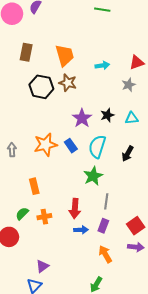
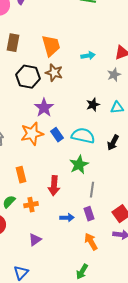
purple star: (82, 118) -> (44, 108), moved
cyan semicircle: (97, 147) -> (83, 136), turned 85
red arrow: (75, 208) -> (54, 186), moved
purple rectangle: (103, 226) -> (89, 214), turned -40
purple triangle: (42, 266) -> (35, 240), moved

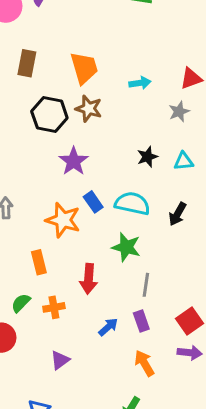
orange star: (32, 134) -> (63, 220), moved, turned 30
green star: (79, 165) -> (126, 247), turned -30
blue arrow: (67, 218) -> (108, 327), turned -40

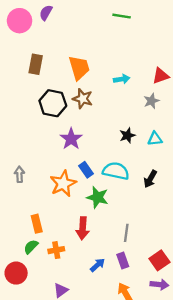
orange star: (63, 220) -> (63, 184), turned 30
green star: (126, 247) -> (98, 197), moved
orange rectangle: (39, 262) -> (37, 224), moved

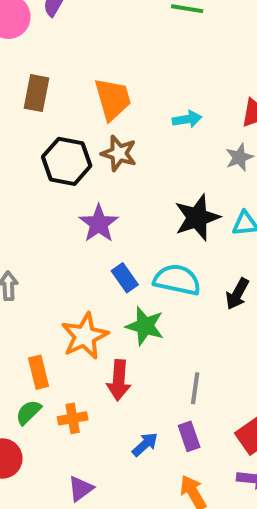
black star: (127, 135) -> (197, 218), size x1.6
orange star: (63, 184) -> (85, 336), moved

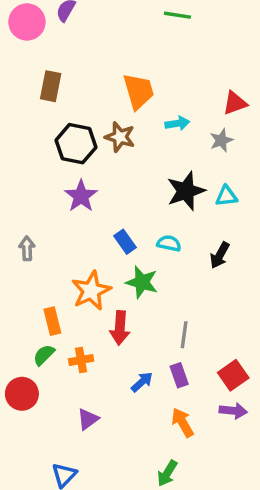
orange trapezoid: (113, 99) -> (139, 91), moved
cyan arrow: (187, 119) -> (177, 123), moved
purple star: (99, 224) -> (81, 196), moved
cyan semicircle: (177, 280) -> (169, 243), size x0.6

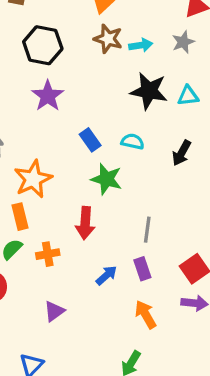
cyan arrow: (177, 123) -> (141, 45), moved
brown star: (120, 137) -> (108, 39), moved
black star: (186, 191) -> (149, 91), turned 30
orange star: (91, 291) -> (33, 179), moved

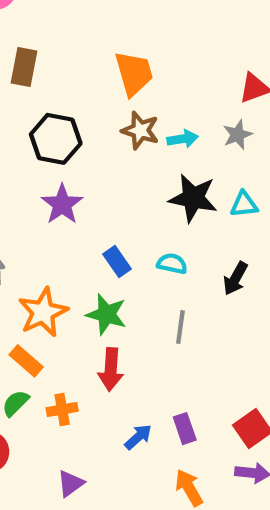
green star: (106, 179) -> (106, 314), moved
orange rectangle: (20, 217) -> (26, 361), turned -35
gray line: (147, 230) -> (180, 327), moved

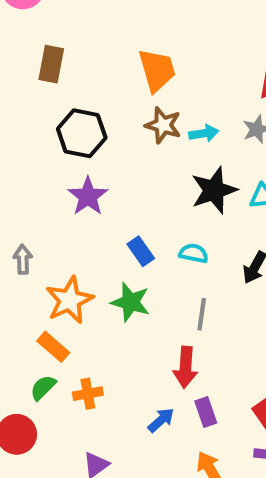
black star: (193, 198) -> (214, 190), turned -30
red arrow: (111, 369) -> (185, 367), moved

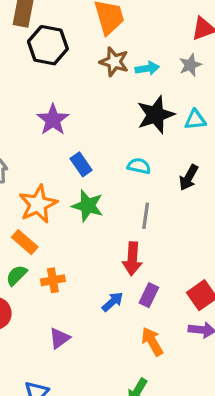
black hexagon: (82, 133) -> (48, 45), moved
blue rectangle: (141, 251) -> (81, 164), moved
purple rectangle: (206, 412) -> (149, 295), turned 45

